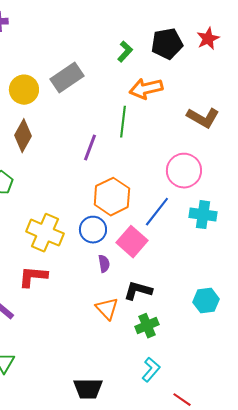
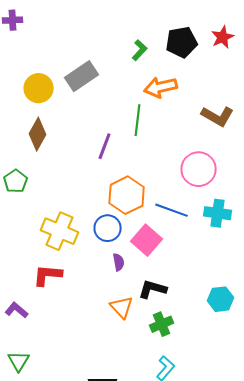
blue line: (157, 212) -> (172, 210), turned 72

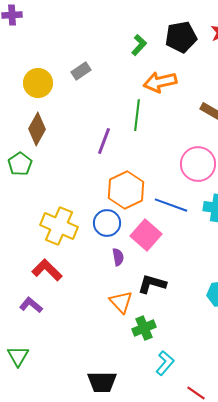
gray rectangle: (82, 76) -> (81, 71), size x0.6
green pentagon: (16, 181) -> (20, 164), moved
red L-shape: (48, 275) -> (47, 270), turned 40
purple L-shape: (17, 310) -> (31, 305), moved
green cross: (162, 324) -> (144, 328), moved

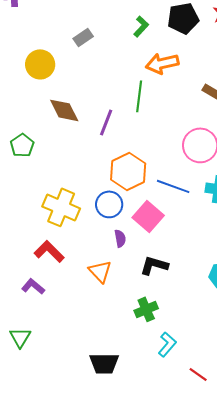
gray rectangle: (81, 71) -> (83, 37), moved
brown diamond: (37, 129) -> (64, 110), moved, turned -56
orange triangle: (121, 302) -> (100, 271), moved

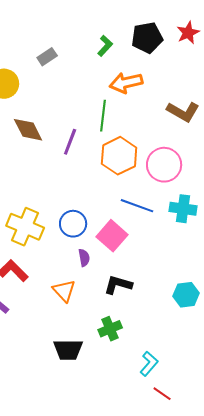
orange hexagon: (128, 171) -> (119, 156), moved
cyan L-shape: (167, 344) -> (149, 364), moved
black trapezoid: (104, 363) -> (68, 350), moved

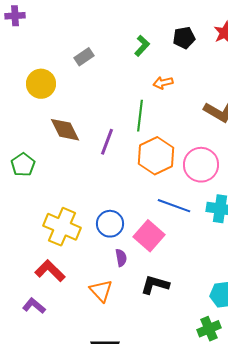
black pentagon: (147, 38) -> (184, 38), size x0.7
orange arrow: (126, 83) -> (163, 83), size x0.6
green cross: (110, 329) -> (209, 329), moved

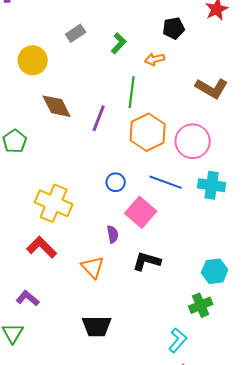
black pentagon: (184, 38) -> (174, 28), moved
green L-shape: (142, 46) -> (119, 43), moved
blue circle: (110, 224) -> (116, 182), moved, size x0.7
purple L-shape: (34, 306) -> (28, 298), moved

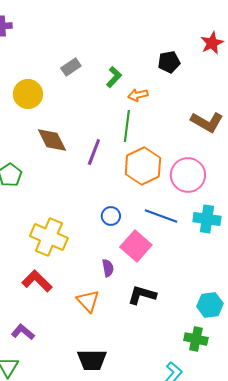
orange arrow: (155, 59) -> (138, 95), moved
green cross: (201, 305) -> (196, 339), turned 35

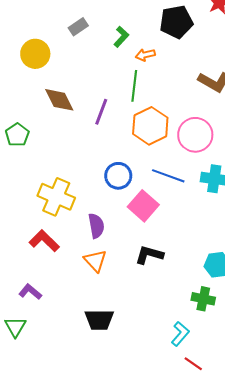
black pentagon: (169, 62) -> (176, 22), size x1.5
blue circle: (111, 216) -> (118, 176), size x1.4
purple semicircle: (108, 268) -> (96, 226), moved, size x1.4

